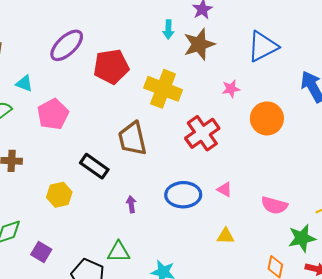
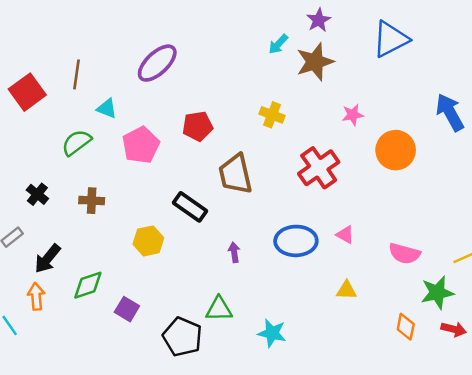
cyan arrow: (168, 29) -> (278, 44), turned 42
blue triangle: (263, 46) -> (391, 39), moved
red pentagon: (111, 67) -> (198, 126), moved, size x0.7
yellow cross: (163, 89) -> (272, 115), size x0.6

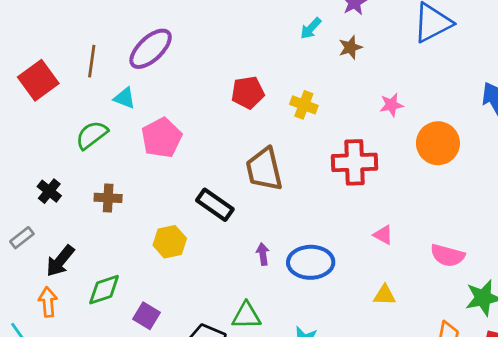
brown star: (315, 62) -> (350, 47), size x0.6
purple ellipse: (157, 63) -> (151, 49), moved
red pentagon: (198, 126) -> (248, 93), moved
red cross: (319, 168) -> (354, 162), turned 33
blue ellipse: (296, 241) -> (311, 262), moved

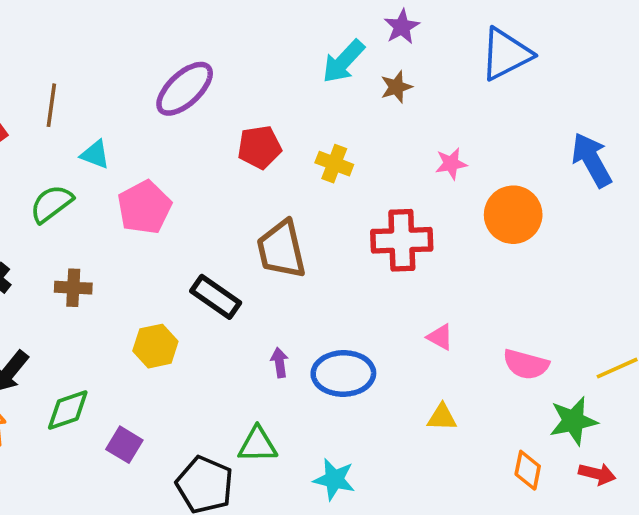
cyan arrow: (311, 28) -> (343, 61), size x1.5
purple ellipse: (151, 49) -> (185, 89), moved

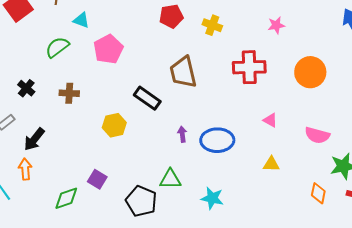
orange circle: (513, 215) -> (310, 72), moved
green diamond: (68, 410) -> (66, 198), moved

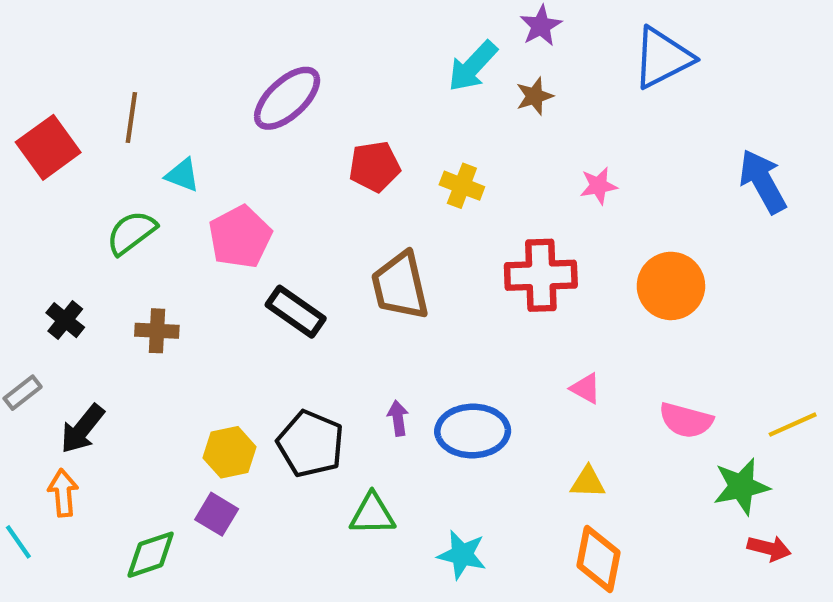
black rectangle: (147, 98) -> (296, 312), moved
yellow hexagon: (114, 125) -> (229, 452), moved
orange diamond: (318, 193) -> (598, 559), moved, size x1.4
black pentagon: (141, 201) -> (311, 444), moved

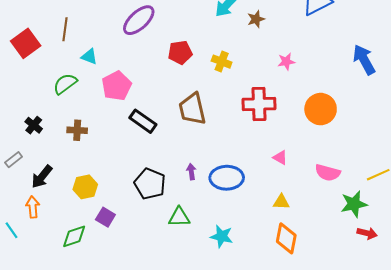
yellow hexagon: (229, 452) -> (85, 187), moved

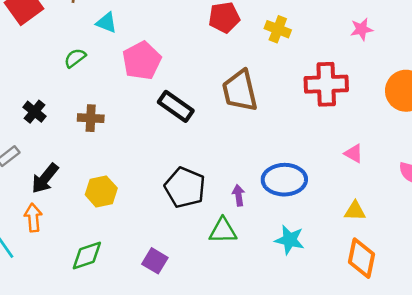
green semicircle: (65, 84) -> (75, 58), size x0.7
purple arrow: (191, 172) -> (239, 195), moved
purple square: (105, 217) -> (155, 261), moved
cyan star: (222, 236) -> (290, 240), moved

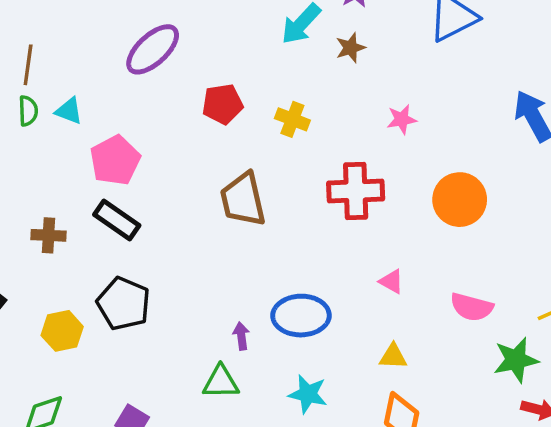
green semicircle: (75, 58) -> (28, 111), moved, turned 125
black rectangle: (176, 106) -> (117, 220), moved
black pentagon: (185, 188) -> (124, 304), moved

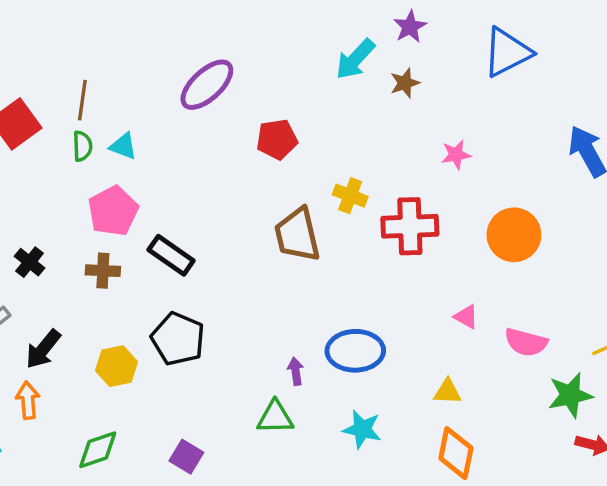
yellow cross: (292, 119) -> (350, 196), moved
pink pentagon: (115, 160) -> (113, 211), moved
pink triangle: (391, 281) -> (466, 317), moved

